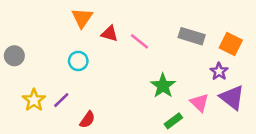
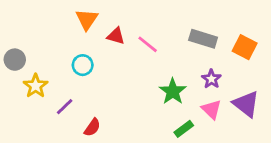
purple star: (219, 71) -> (211, 79), moved
yellow star: (34, 100) -> (36, 86), moved

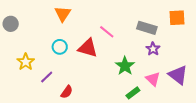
red triangle: (116, 36) -> (88, 48), moved, size x1.5
orange square: (245, 47) -> (177, 18), moved, turned -30
gray circle: (15, 60) -> (11, 24), moved
purple star: (211, 79) -> (153, 49), moved

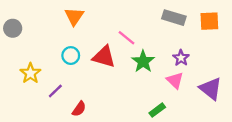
gray rectangle: (147, 28) -> (174, 18), moved
green star: (125, 66) -> (143, 61), moved
pink triangle: (153, 79) -> (175, 80), moved

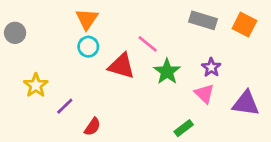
orange square: (209, 21) -> (244, 25), turned 30
cyan circle: (71, 56) -> (88, 47), moved
purple triangle: (211, 89) -> (246, 103), turned -30

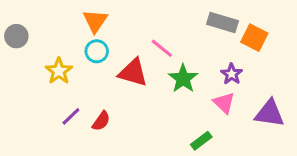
orange square: (244, 25) -> (254, 38), moved
yellow star: (36, 85) -> (59, 71), moved
red semicircle: (92, 127) -> (101, 121), moved

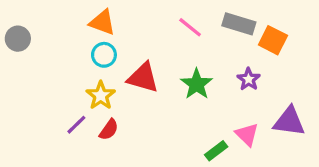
orange triangle: (95, 21) -> (102, 22), turned -44
pink line: (162, 48) -> (190, 27), moved
yellow star: (59, 71) -> (101, 95), moved
pink triangle: (224, 103) -> (247, 134), moved

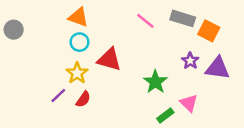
green star: (197, 84) -> (155, 82), moved
purple triangle: (289, 121) -> (218, 68), moved

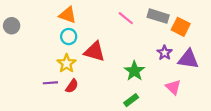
purple line: (58, 96) -> (50, 83), turned 40
pink triangle: (189, 103) -> (173, 87), moved
green rectangle: (165, 115) -> (131, 100), moved

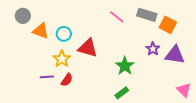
orange triangle: (68, 15) -> (41, 31), moved
gray circle: (12, 26) -> (23, 16), moved
pink triangle: (173, 87) -> (184, 90), moved

